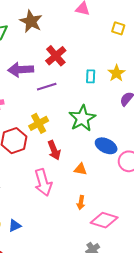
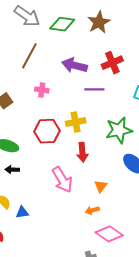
orange triangle: (81, 169) -> (101, 186), moved, turned 40
pink arrow: (43, 182) -> (62, 180), turned -32
orange arrow: (81, 203) -> (92, 210), turned 48

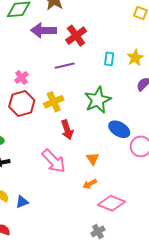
purple arrow: (75, 65) -> (44, 30), moved
pink cross: (42, 90) -> (21, 77), moved, turned -32
red hexagon: (47, 131) -> (22, 104), moved

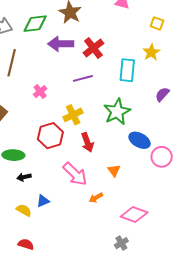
yellow star: (135, 58) -> (151, 52), moved
cyan rectangle: (109, 59) -> (127, 70), size x1.6
red hexagon: (22, 104) -> (50, 136), moved
orange arrow: (90, 184) -> (96, 198), moved
blue triangle: (22, 202) -> (43, 201), moved

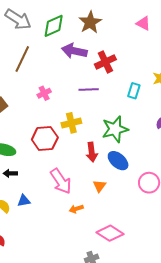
green diamond: (35, 24) -> (54, 26), turned -30
cyan rectangle: (127, 70) -> (134, 91), size x0.7
blue ellipse: (140, 140) -> (118, 161), moved
red arrow: (87, 142) -> (92, 152), moved

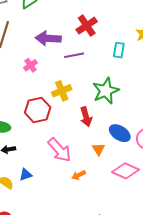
purple arrow: (74, 51) -> (48, 38), moved
blue ellipse: (118, 161) -> (120, 133), moved
pink diamond: (110, 233) -> (126, 171), moved

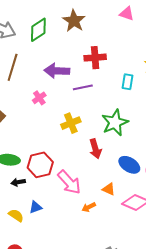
red cross: (87, 26) -> (95, 58), turned 30
red hexagon: (38, 110) -> (40, 165), moved
orange triangle: (98, 149) -> (109, 189), moved, turned -32

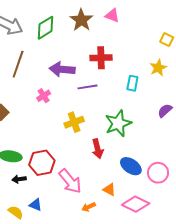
pink triangle: (127, 14) -> (112, 15), moved
blue triangle: (36, 207) -> (36, 205), turned 40

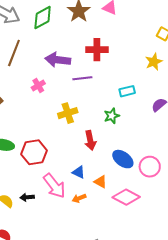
cyan rectangle: (132, 83) -> (127, 91), moved, turned 63
green star: (118, 123) -> (112, 116), size x0.6
black arrow: (19, 179) -> (27, 197), moved
pink arrow: (70, 181) -> (54, 186), moved
blue triangle: (36, 205) -> (79, 172), moved

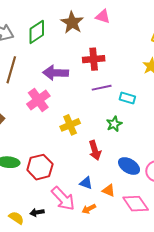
purple line: (82, 78) -> (102, 88), moved
pink cross: (38, 85) -> (38, 100), size x1.6
cyan rectangle: (127, 91) -> (127, 98), turned 35
pink diamond: (126, 197) -> (136, 204), turned 32

